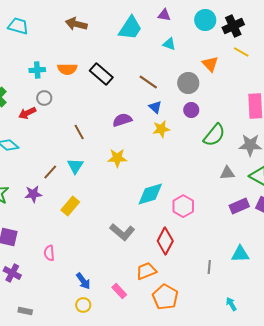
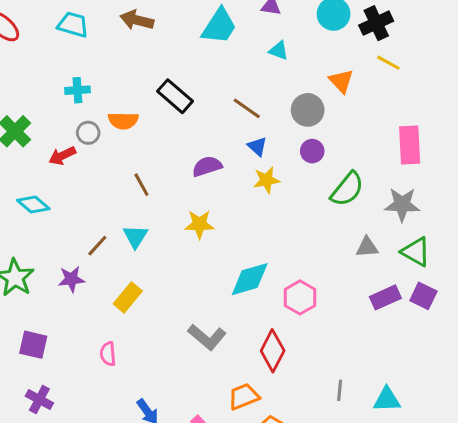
cyan trapezoid: (18, 26) -> (73, 25), moved
orange semicircle: (67, 69) -> (123, 121), moved
pink semicircle: (49, 253) -> (108, 354), moved
cyan triangle: (240, 254) -> (387, 400), moved

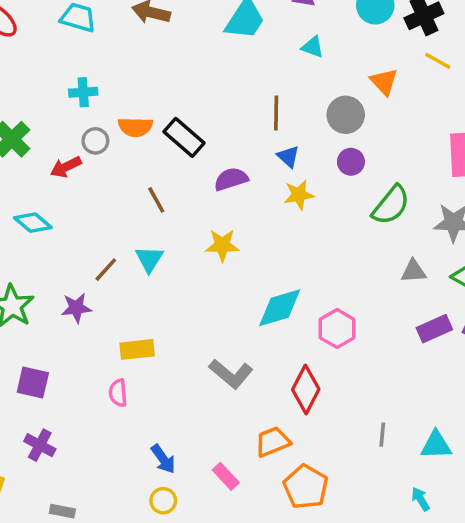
black rectangle: (175, 96) -> (184, 137), moved
brown line: (247, 108) -> (276, 113), turned 56
yellow rectangle: (128, 297) -> (137, 349), moved, turned 44

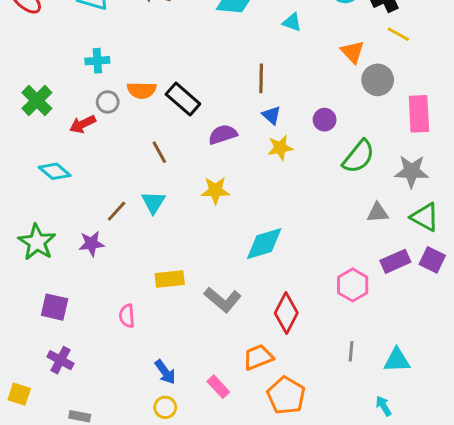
gray circle: (346, 115) -> (378, 80), moved
pink hexagon: (337, 329) -> (353, 285), moved
yellow rectangle: (137, 349) -> (170, 279), moved

